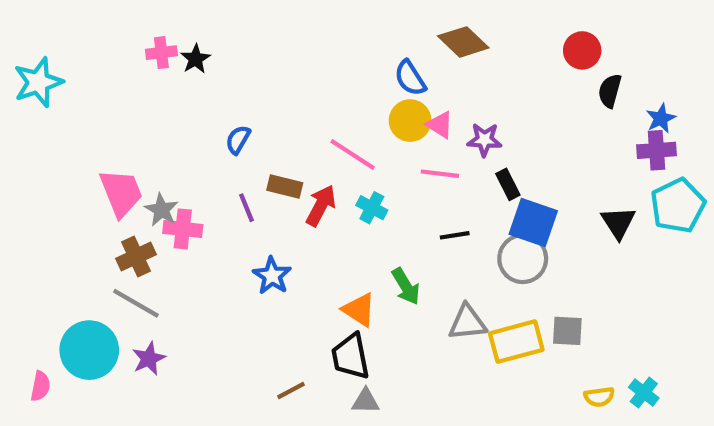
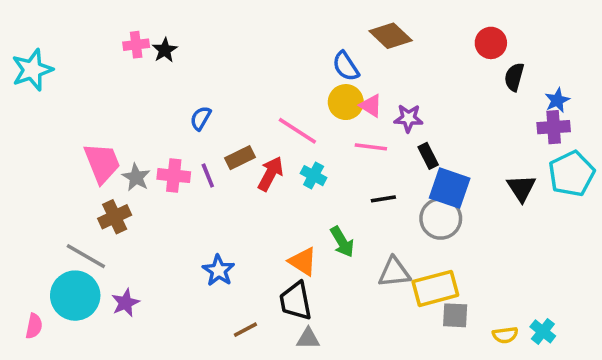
brown rectangle: (285, 186) -> (240, 158), turned -40
pink cross: (183, 229) -> (174, 176), moved
blue star: (272, 276) -> (219, 270), moved
gray line: (136, 303) -> (86, 256), moved
gray square: (567, 331) -> (455, 315), moved

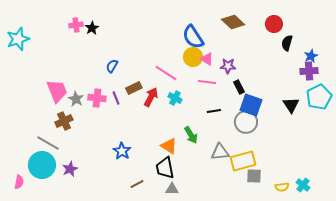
brown diamond: (391, 36) -> (233, 22), moved
blue semicircle: (346, 66) -> (193, 37), size x1.4

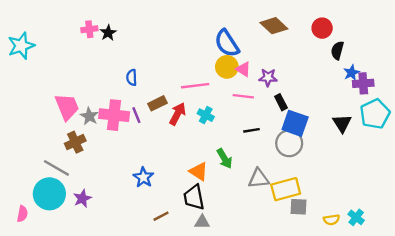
blue star: (311, 56) -> (351, 73), moved
blue semicircle: (112, 66) -> (132, 77), turned -32
pink line: (166, 73) -> (195, 86), turned -40
pink cross: (97, 98) -> (114, 115), size x1.4

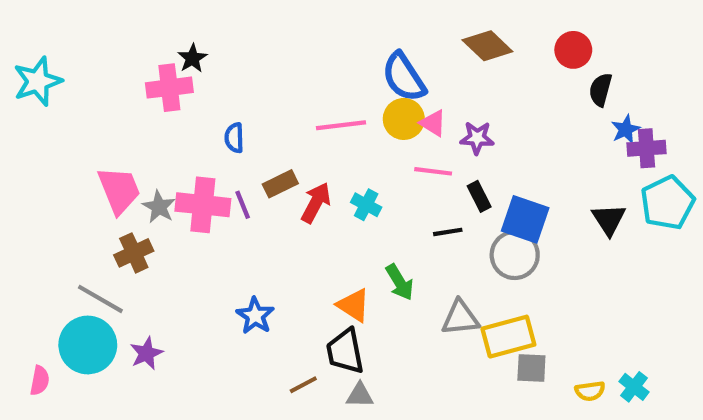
pink cross: (89, 29) -> (169, 88), moved, size x1.5
pink line: (195, 86) -> (341, 125), moved
black rectangle: (281, 102) -> (479, 196), moved
brown line: (161, 216) -> (303, 385), moved

